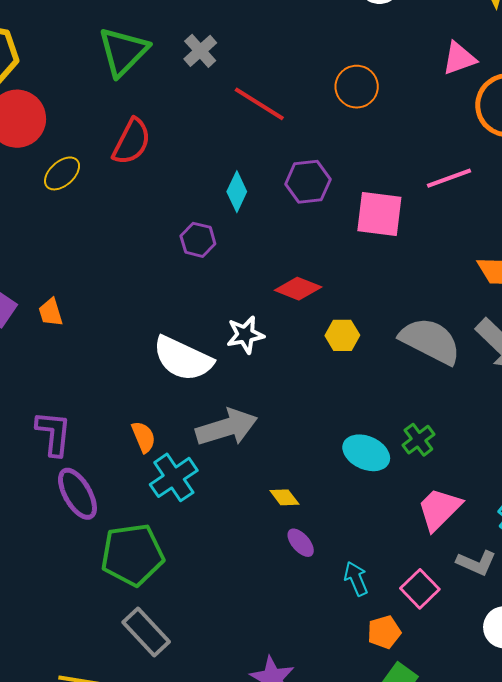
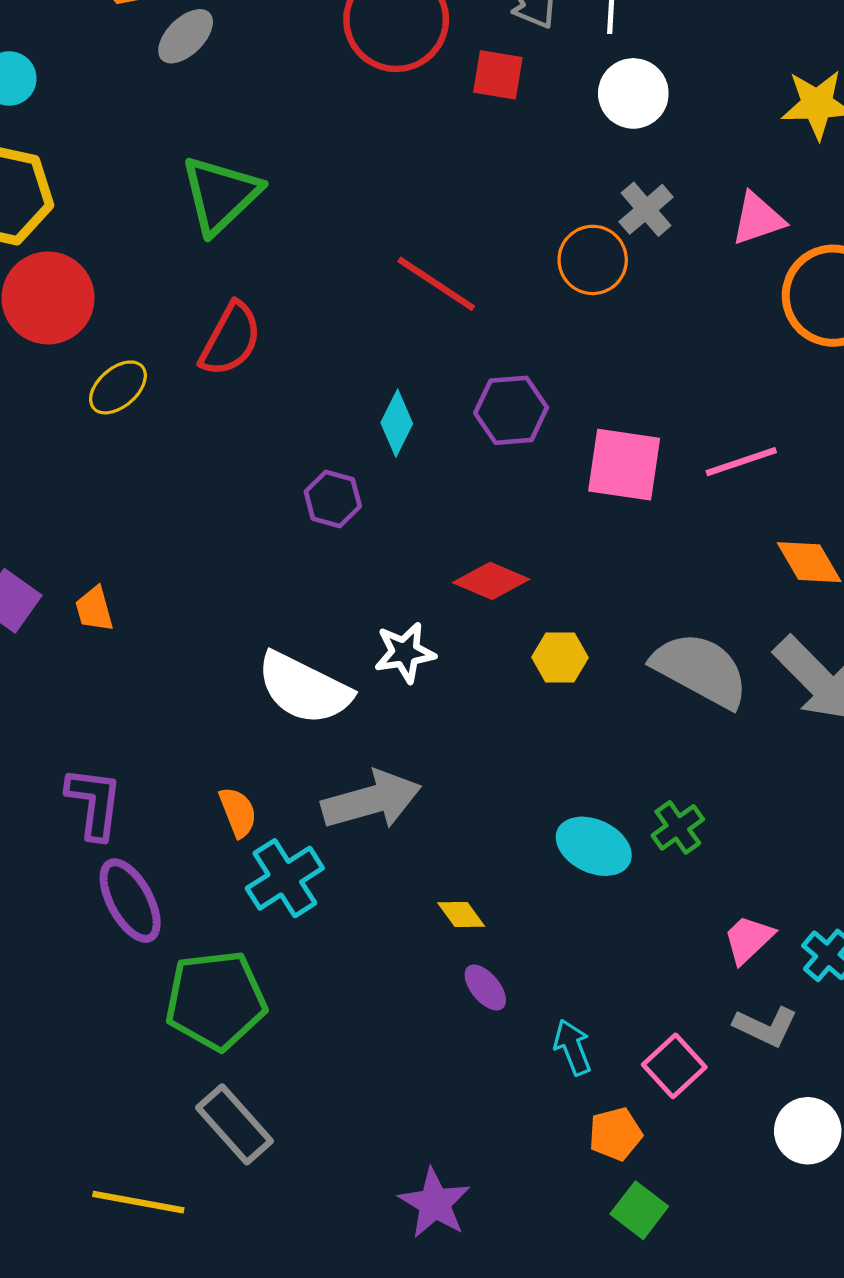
gray cross: (200, 51) -> (646, 209), moved
pink line: (449, 178) -> (741, 462), moved
pink trapezoid: (439, 509) -> (748, 939), moved, size x0.7

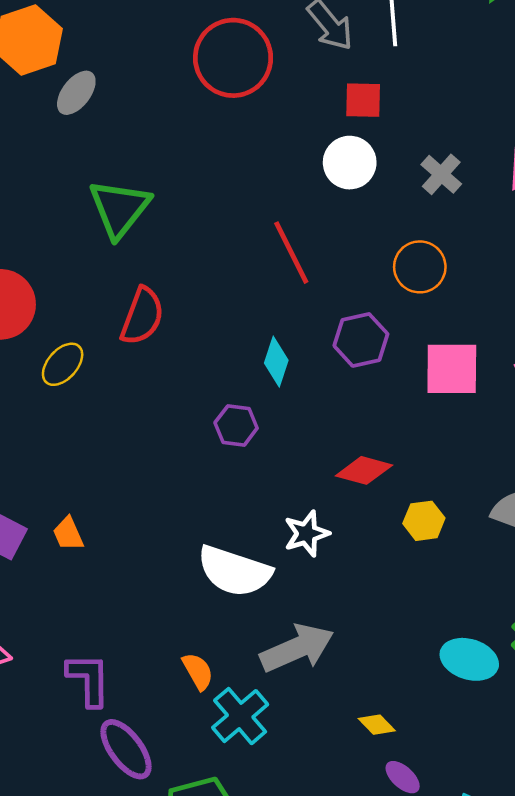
red square: (498, 75) -> (363, 100), moved
white circle: (633, 93) -> (350, 163), moved
orange circle: (593, 260) -> (420, 267), moved
red line: (436, 284) -> (291, 253), turned 38

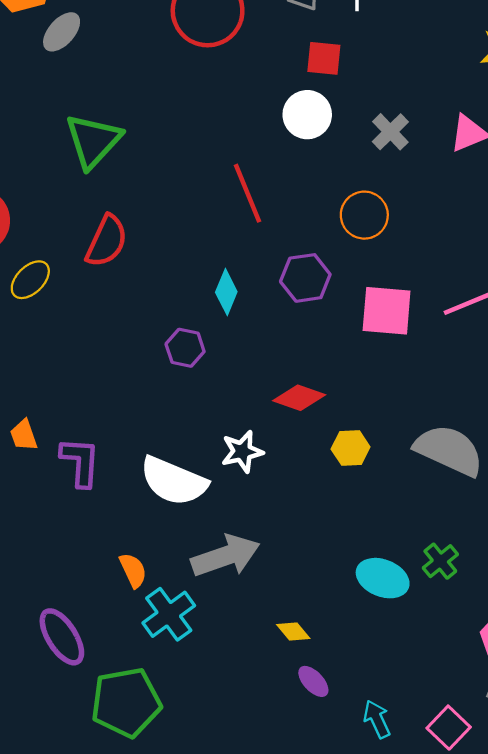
purple L-shape: (89, 680) -> (80, 462), moved

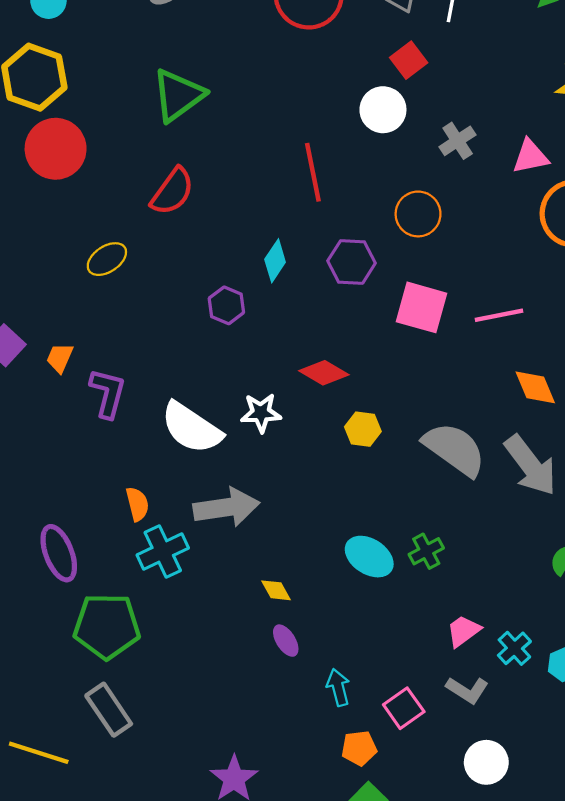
red square: (324, 58) -> (409, 60), turned 36
yellow ellipse: (30, 280) -> (107, 259), moved
orange trapezoid: (24, 435) -> (60, 358), turned 32

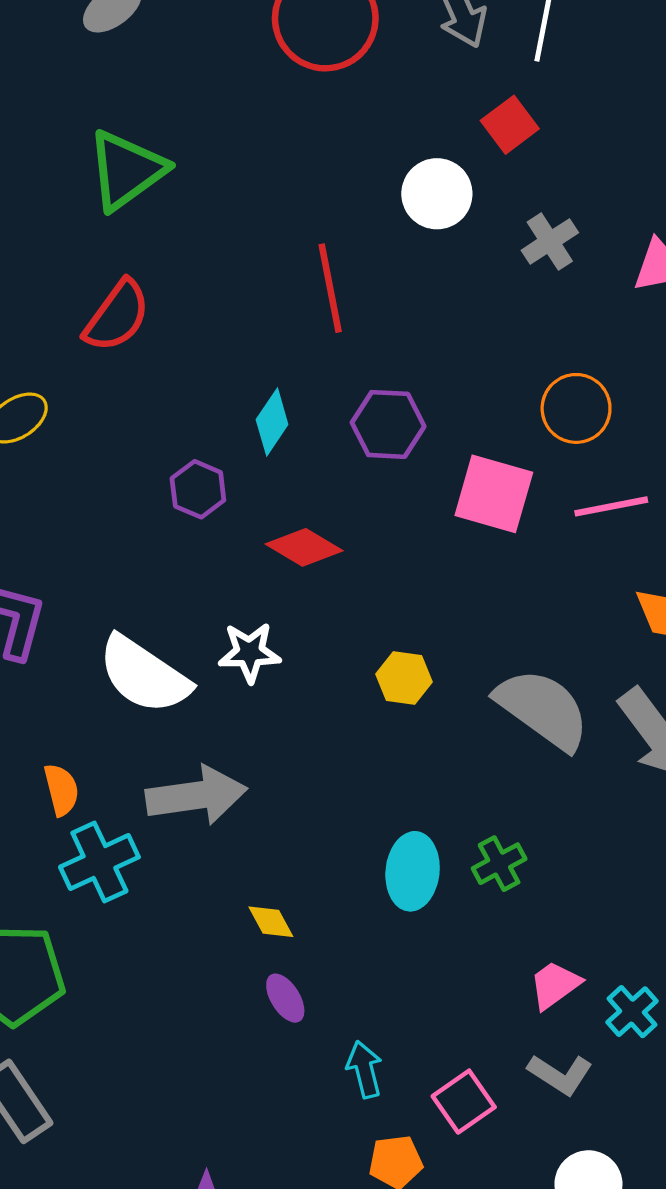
red square: (409, 60) -> (510, 125), moved
orange circle: (418, 214) -> (576, 408), moved
red diamond: (324, 373) -> (304, 547), moved
cyan ellipse: (369, 557) -> (413, 871), turned 63

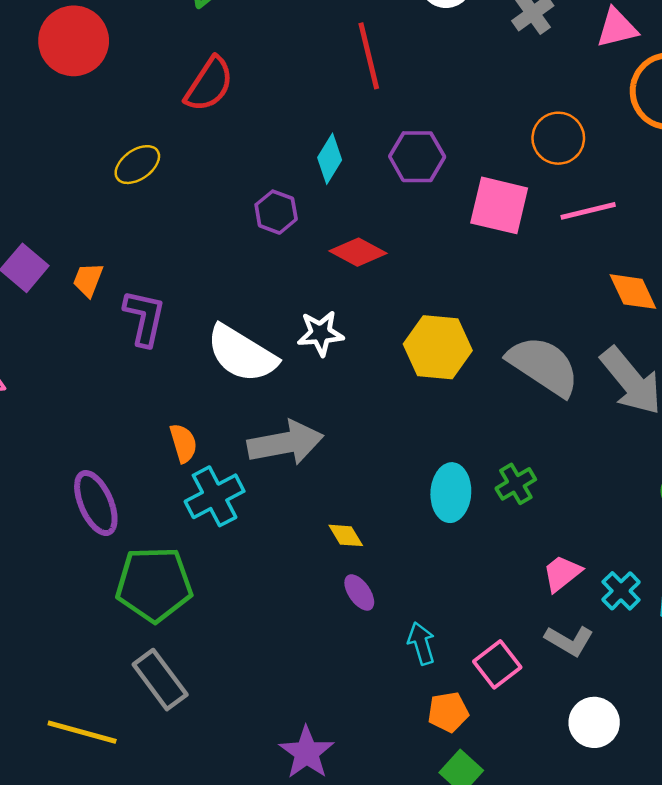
yellow hexagon: (404, 678) -> (438, 347), size x1.6

